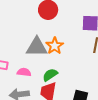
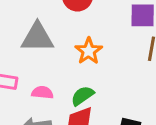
gray triangle: (37, 47) -> (37, 37), moved

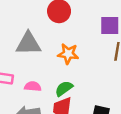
orange star: (89, 51) -> (68, 54), turned -30

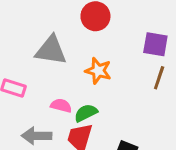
pink semicircle: (33, 86) -> (61, 106), moved

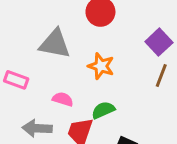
purple square: (155, 44) -> (159, 42), turned 35
green semicircle: (86, 113) -> (103, 110), moved

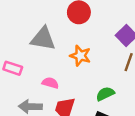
green semicircle: (103, 110) -> (105, 94), moved

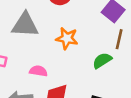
green semicircle: (105, 94) -> (102, 61), moved

